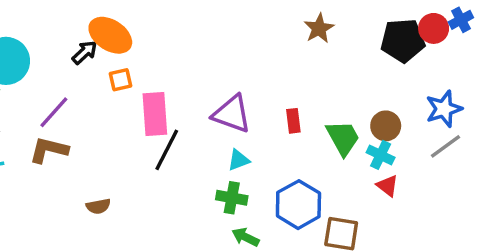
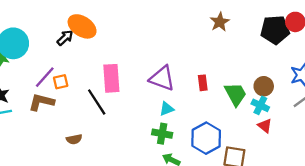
orange square: (121, 80) -> (61, 82), moved
black line: (167, 150) -> (97, 102), moved, turned -60

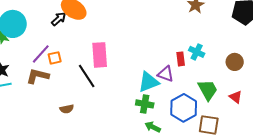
purple triangle: (162, 78) -> (166, 74), moved, size x0.7
green trapezoid: (235, 94) -> (208, 90), moved
cyan cross: (260, 105) -> (197, 52), moved
cyan triangle: (167, 109) -> (149, 82), size x1.6

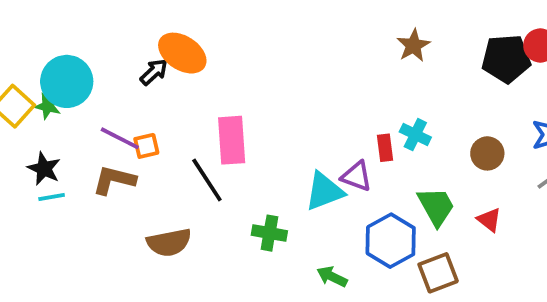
purple line: (41, 54) -> (120, 138), turned 75
green cross: (145, 104) -> (269, 233), moved
brown semicircle: (67, 109) -> (169, 243), size x1.6
brown square: (209, 125) -> (438, 273), turned -30

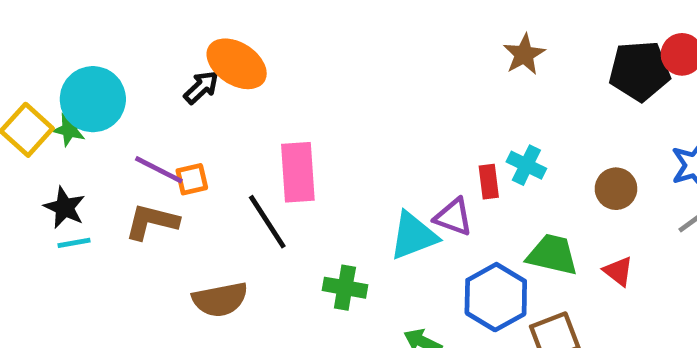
green trapezoid: (436, 207) -> (552, 255), turned -48

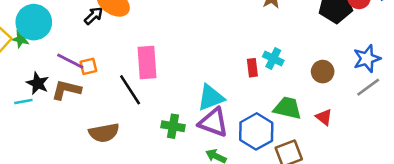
black star: (65, 208) -> (38, 83), moved
purple triangle: (453, 217) -> (213, 122), moved, size x1.4

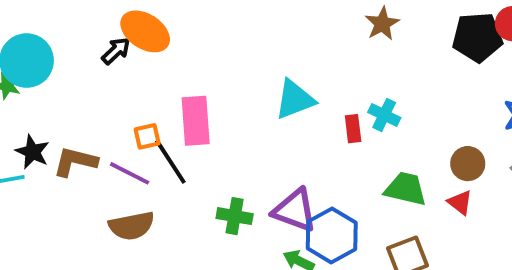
purple line: (70, 61) -> (130, 173), moved
orange square: (88, 66) -> (147, 136), moved
brown circle: (323, 72) -> (468, 164), moved
cyan triangle: (211, 98) -> (295, 99), moved
blue hexagon: (256, 131) -> (332, 235), moved

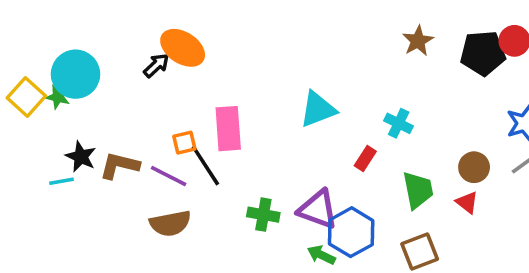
brown star: (382, 24) -> (418, 41), moved
red rectangle: (353, 129) -> (365, 158), moved, turned 40
green trapezoid: (406, 189) -> (418, 190), turned 66

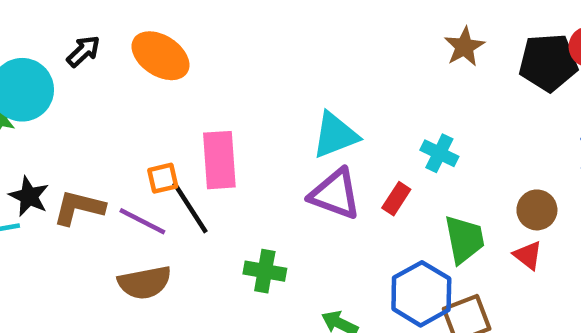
black arrow: (156, 65) -> (83, 51), moved
purple triangle: (318, 209) -> (335, 194), moved
blue hexagon: (351, 232) -> (421, 294), moved

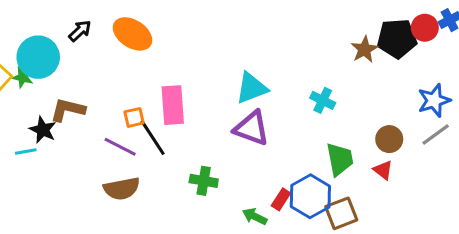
brown star: (464, 47) -> (364, 49), moved
red rectangle: (396, 199) -> (281, 199), moved
brown L-shape: (79, 208) -> (68, 110), moved

